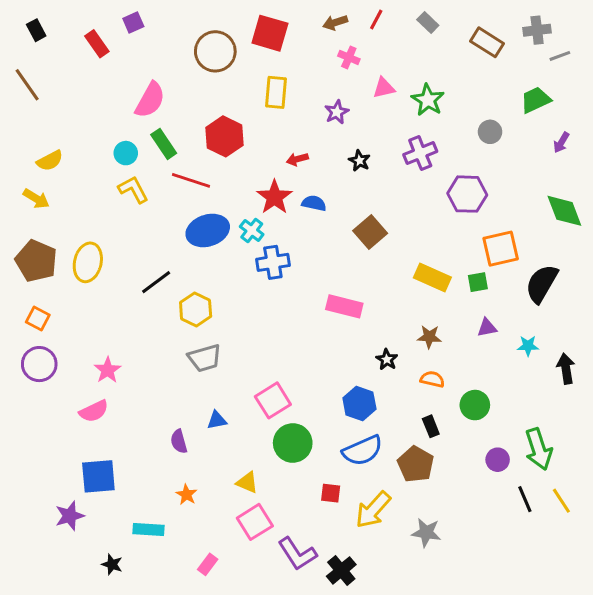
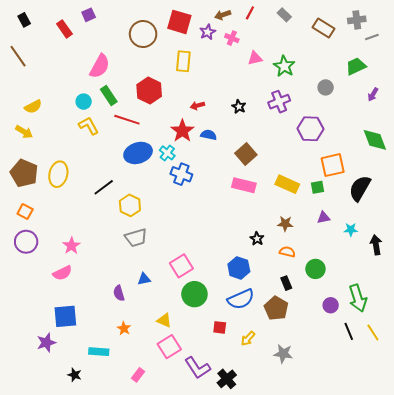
purple star: (337, 112) -> (208, 32), moved
blue cross: (273, 262) -> (181, 174), turned 30
pink rectangle: (344, 306) -> (244, 185), moved
yellow arrow: (373, 510) -> (248, 339), size x0.6

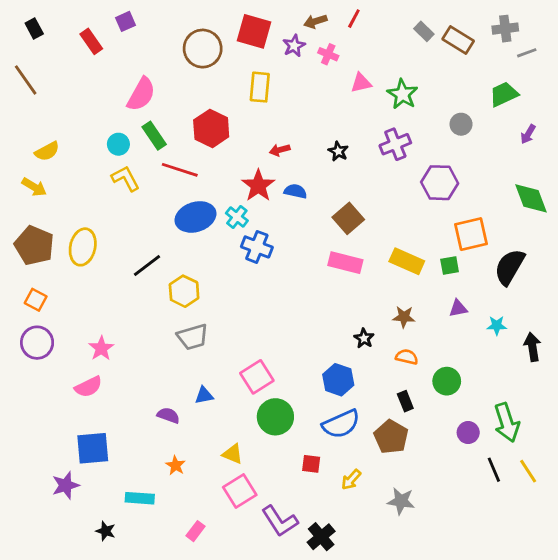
gray rectangle: (284, 15) -> (424, 31), moved
purple semicircle: (119, 293) -> (168, 415), turned 126

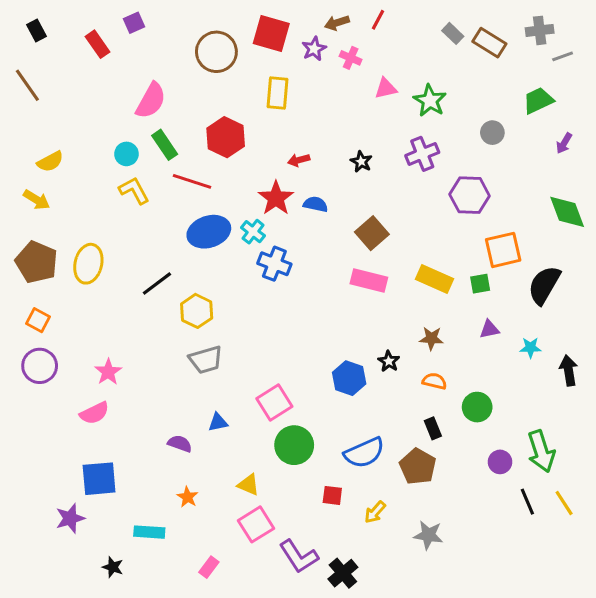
blue hexagon: (338, 380) -> (349, 378), moved

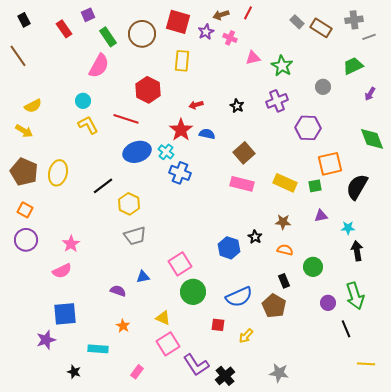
green rectangle: (165, 145) -> (108, 37), moved
black arrow: (569, 370) -> (357, 251), moved
yellow line: (564, 503) -> (366, 364), moved, turned -54
gray star: (428, 535) -> (279, 373), moved

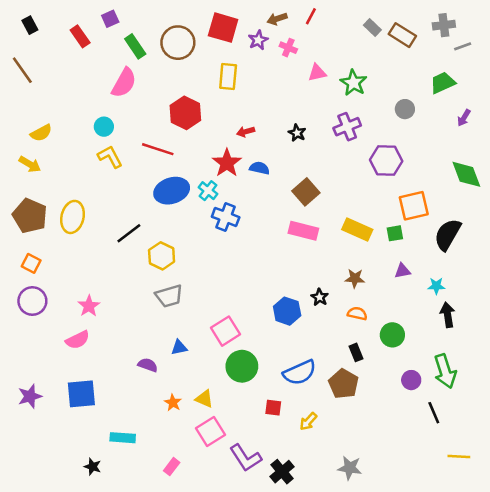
orange star: (123, 326) -> (173, 403), moved
purple star: (46, 340) -> (30, 396), moved

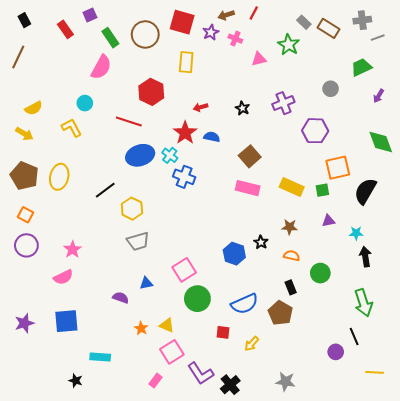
brown line: (22, 70) -> (18, 57), turned 60
green star: (354, 83) -> (289, 45), moved
yellow L-shape: (110, 157) -> (72, 128), moved
purple circle: (411, 380) -> (336, 352), moved
pink rectangle: (172, 467) -> (155, 381), moved

